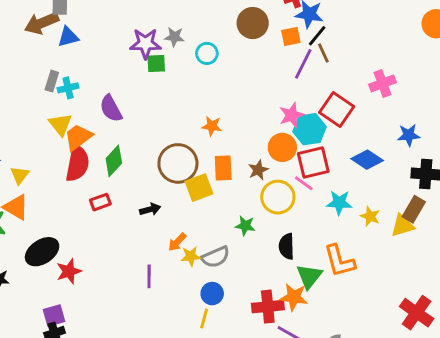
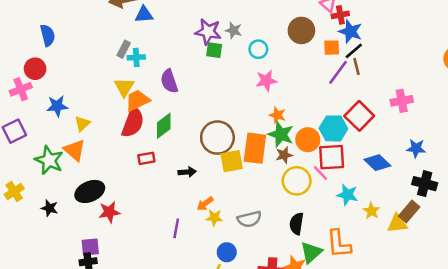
pink star: (292, 115) -> (266, 81), moved
orange star: (212, 126) -> (277, 115), moved
orange rectangle: (223, 168) -> (255, 148), size x1.4
green star: (245, 226) -> (281, 134), moved, size x1.5
gray semicircle: (215, 257) -> (249, 219), moved

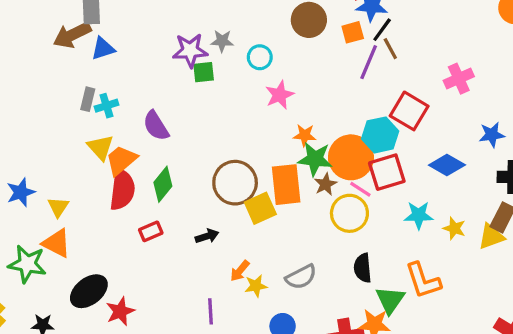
orange circle: (308, 140) -> (351, 157), size x1.4
pink line: (320, 173) -> (360, 189), moved

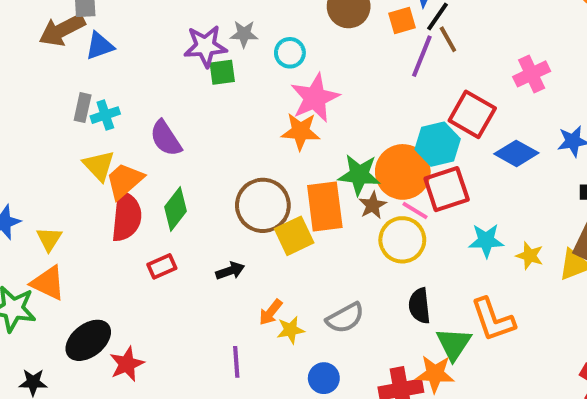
pink star: (280, 95) -> (315, 98), size x1.4
orange star: (305, 135) -> (301, 131), moved, size x1.4
blue diamond: (447, 165) -> (516, 153), moved

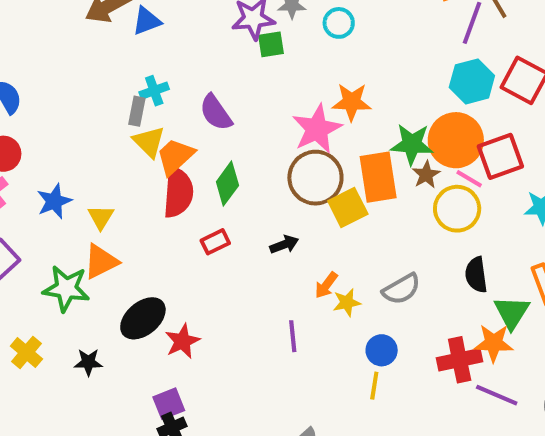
pink star: (315, 98) -> (317, 129), moved
gray rectangle: (83, 108) -> (137, 111), moved
cyan hexagon: (438, 144) -> (472, 81), moved
orange triangle: (48, 283) -> (101, 262), turned -51

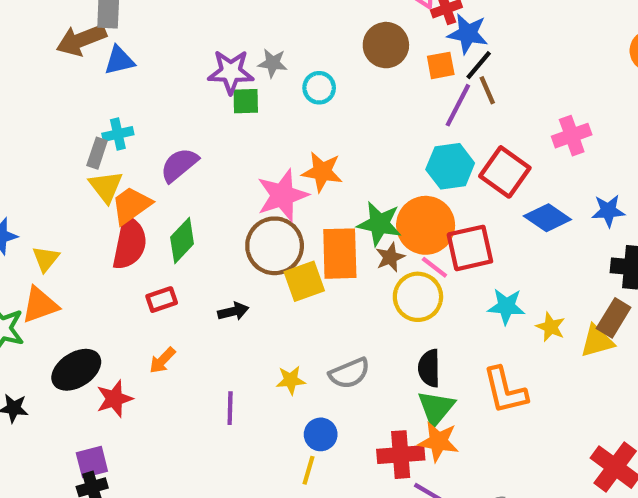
purple semicircle: (216, 113) -> (179, 165), turned 78
orange arrow: (326, 285) -> (162, 360), moved
green triangle: (512, 312) -> (436, 408), moved

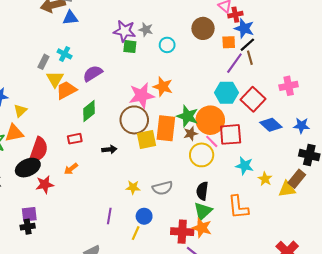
cyan cross: (118, 134) -> (65, 54), turned 32
gray rectangle: (97, 153) -> (43, 62), moved
red semicircle: (130, 243) -> (39, 150), moved
purple line: (230, 408) -> (109, 216), moved

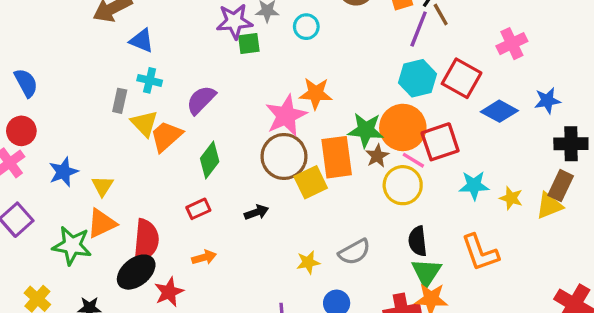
blue triangle: (70, 18) -> (142, 41), moved, turned 42
orange arrow: (71, 169) -> (204, 257), turned -144

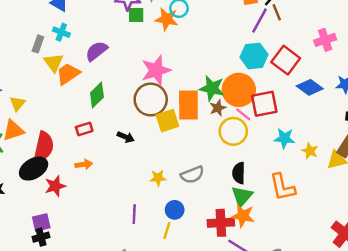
orange star: (316, 93) -> (167, 19), moved
black arrow: (256, 212) -> (126, 137), turned 35

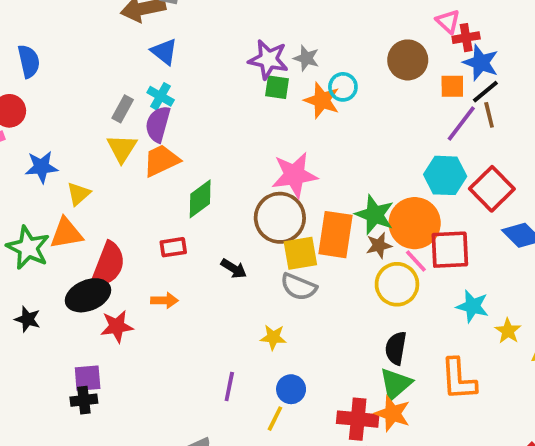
purple semicircle: (96, 51) -> (158, 124), moved, turned -45
yellow triangle: (54, 63) -> (122, 148), moved
gray semicircle: (192, 175) -> (299, 287), moved, turned 35

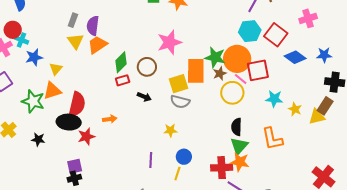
cyan cross: (161, 96) -> (21, 40), moved
brown circle: (280, 218) -> (147, 67), moved, size x0.7
red rectangle: (173, 247) -> (123, 80), moved
black ellipse: (88, 295) -> (69, 122), turned 35

